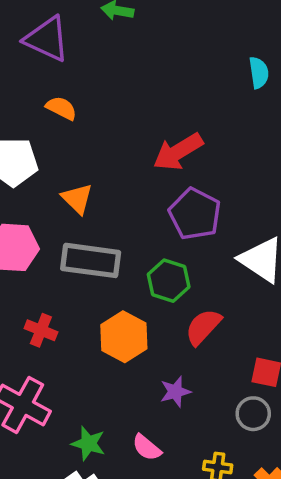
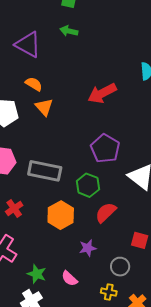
red arrow: (178, 152) -> (102, 93), moved
orange triangle: (77, 199) -> (44, 107), moved
red cross: (41, 330) -> (14, 208), turned 30
gray circle: (253, 414) -> (120, 267), moved

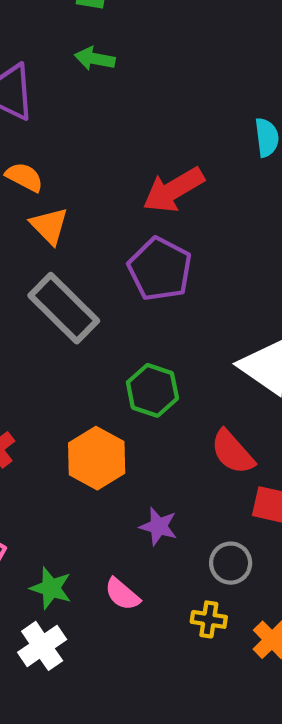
purple pentagon: (105, 149) -> (160, 269), moved
gray rectangle: (45, 171) -> (64, 308), moved, turned 36
red semicircle: (106, 212) -> (233, 452), moved, turned -85
purple star: (88, 248) -> (158, 526), turned 30

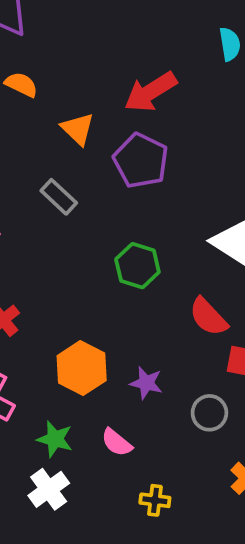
orange triangle: (49, 226) -> (78, 129), moved
gray rectangle: (64, 308) -> (59, 197), size x0.6
orange hexagon: (97, 458) -> (82, 368), moved
yellow cross: (209, 619) -> (155, 500), moved

